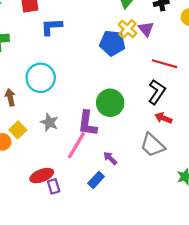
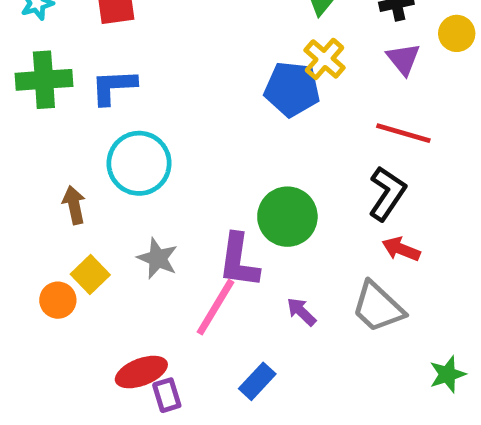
blue L-shape: (52, 27) -> (114, 87), moved
purple triangle: (146, 29) -> (403, 59), moved
purple arrow: (110, 158) -> (301, 312), moved

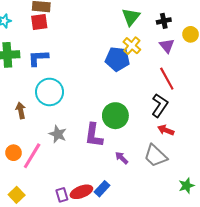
red line: (403, 133) -> (167, 79), turned 45
yellow square: (90, 275) -> (17, 195), moved
pink line: (216, 307) -> (32, 156), moved
red ellipse: (141, 372) -> (81, 192), moved

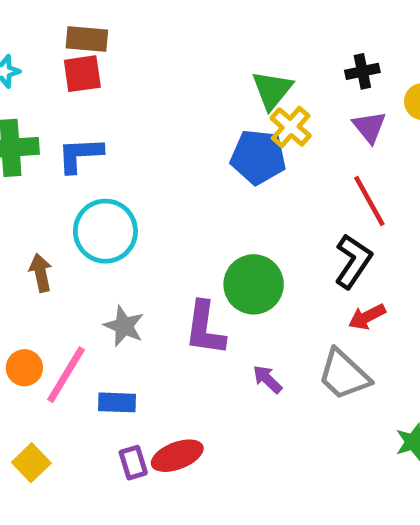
green triangle: (131, 17) -> (272, 90), moved
red arrow: (166, 130) -> (367, 317), turned -49
blue rectangle: (102, 189) -> (117, 402), moved, turned 49

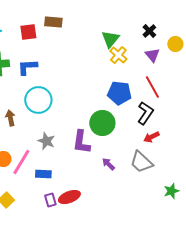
brown rectangle: (87, 39) -> (53, 22), moved
black cross: (362, 71) -> (149, 31), turned -32
blue pentagon: (258, 157) -> (119, 93), moved

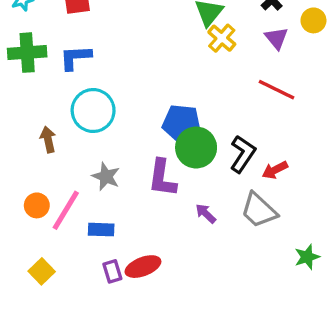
red line: (152, 87) -> (276, 90), turned -35
blue pentagon: (119, 93) -> (182, 123), moved
black L-shape: (145, 113) -> (243, 154), moved

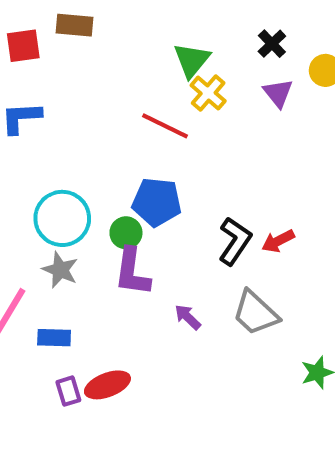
red line: (276, 90) -> (165, 126), moved
cyan circle: (93, 111) -> (62, 218), moved
green circle: (196, 148) -> (126, 233), moved, size x0.6
red arrow: (275, 170) -> (278, 241), moved

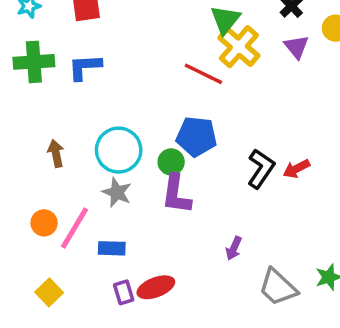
yellow cross: (208, 93) -> (239, 47), size x1.4
gray trapezoid: (255, 313) -> (278, 287), moved
purple arrow: (188, 317) -> (234, 248), moved, turned -110

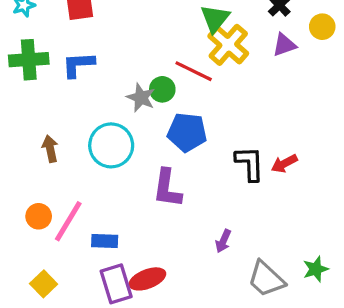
purple triangle: (296, 47) -> (284, 45), turned 50
green circle: (171, 162) -> (162, 89), moved
black L-shape: (261, 169) -> (250, 164), turned -36
gray star: (117, 192) -> (141, 98), moved
purple rectangle: (124, 292) -> (116, 284), size x1.6

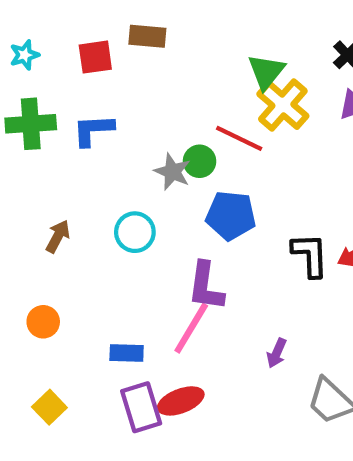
cyan circle: (111, 145) -> (135, 232), size x0.7
brown arrow: (50, 149) -> (58, 236), turned 40
pink line: (68, 221) -> (191, 328), moved

